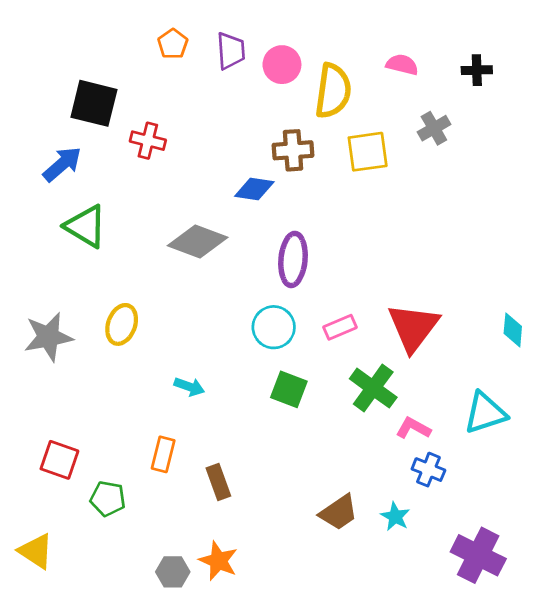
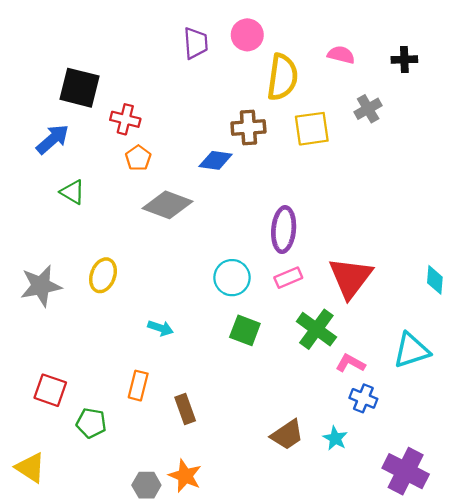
orange pentagon: (173, 44) -> (138, 158), moved
pink circle: (282, 65) -> (247, 35), moved
green triangle: (86, 226) -> (73, 192), size x0.7
purple ellipse: (293, 259) -> (284, 230), moved

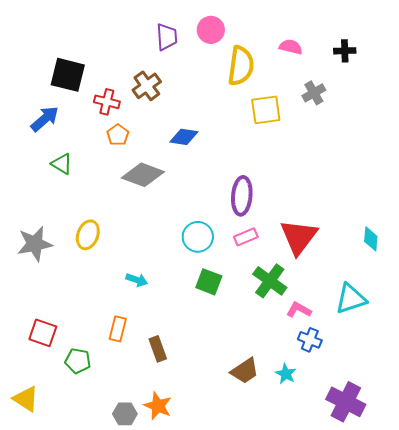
brown cross: (248, 128) -> (147, 86), moved, turned -32

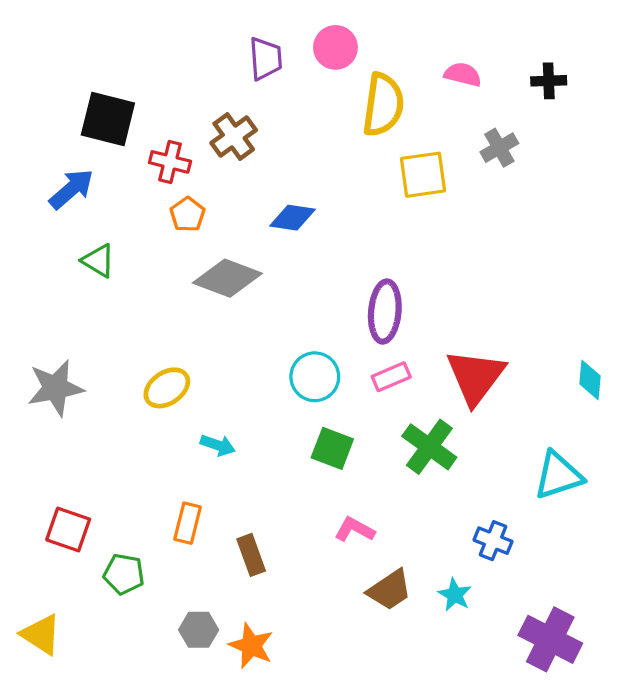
yellow ellipse: (88, 235) -> (167, 388), moved, turned 36
pink L-shape: (299, 310) -> (355, 530), moved
gray hexagon: (125, 414) -> (199, 630), moved

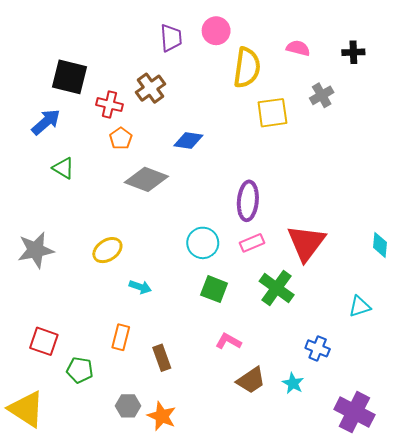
cyan triangle: (558, 475) -> (360, 306), size x0.7
yellow triangle: (41, 635) -> (26, 409), size x1.4

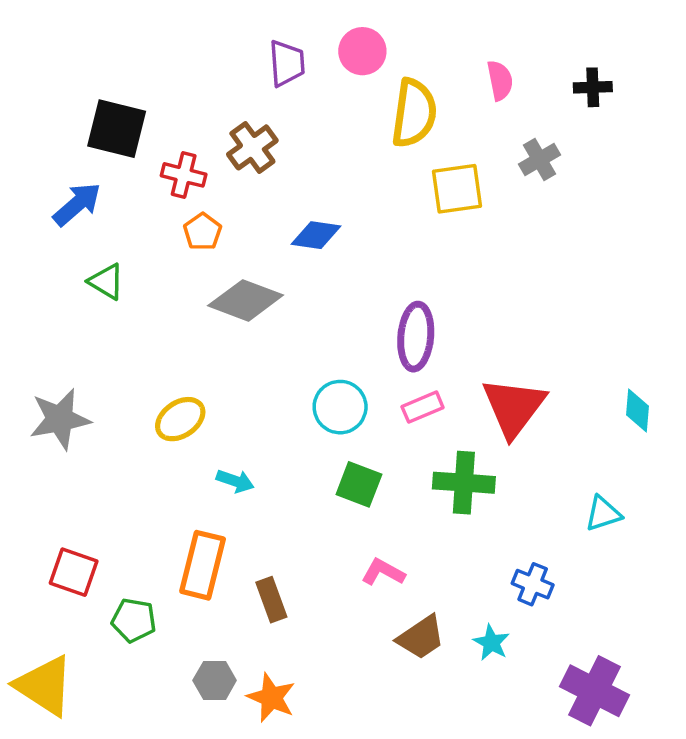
pink semicircle: (298, 48) -> (500, 80), turned 65
green cross: (277, 288) -> (464, 483), turned -32
orange rectangle: (121, 337) -> (203, 565), size x1.5

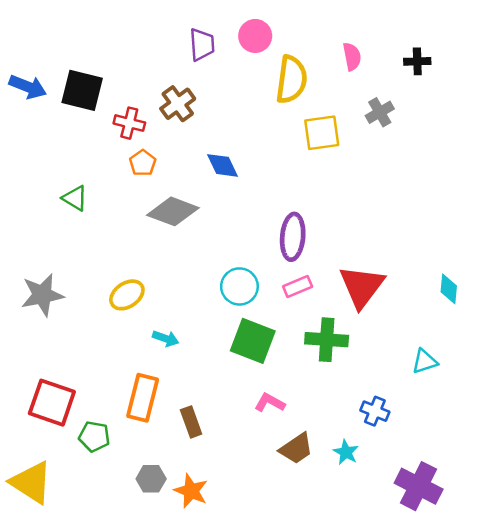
blue arrow: (77, 204) -> (28, 87), moved, turned 63
blue diamond: (316, 235) -> (223, 165), turned 56
green square: (359, 484) -> (253, 341), size x1.4
red square: (74, 572) -> (52, 403), size x1.4

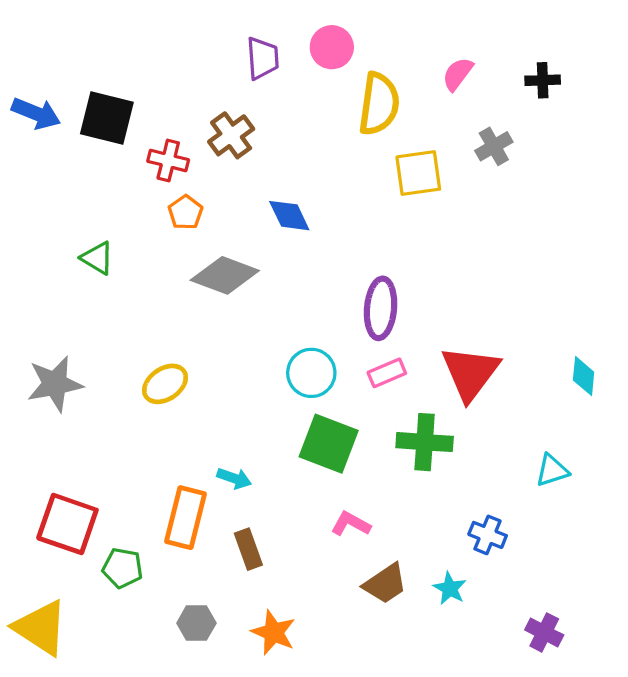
pink semicircle: (352, 57) -> (458, 74), turned -132
cyan arrow: (166, 338) -> (234, 478), moved
purple cross: (419, 486) -> (544, 632), size x0.6
orange star: (191, 491) -> (274, 632), moved

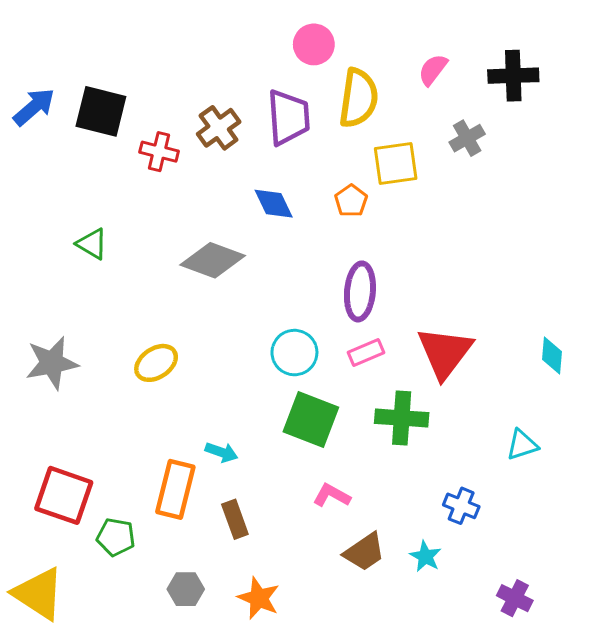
purple trapezoid: (263, 58) -> (289, 117), moved, size x1.4
black cross: (543, 80) -> (513, 76), size x1.5
blue arrow: (36, 113) -> (34, 107), turned -63
orange pentagon: (185, 212) -> (351, 201), moved

